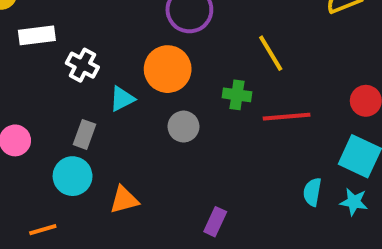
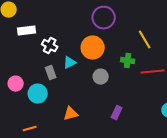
gray rectangle: (84, 134) -> (51, 73), moved, turned -40
cyan circle: (73, 176) -> (38, 94), moved
purple rectangle: (215, 222) -> (117, 113), moved

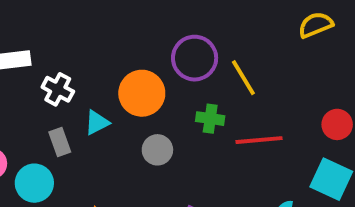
purple circle: (104, 18) -> (195, 58), moved

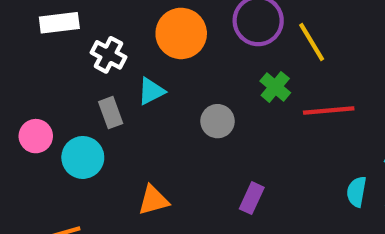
orange circle: (142, 93) -> (181, 33), moved
green cross: (210, 119) -> (275, 87), turned 32

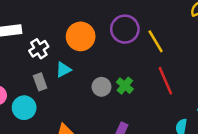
white cross: (108, 55) -> (39, 49), turned 30
green cross: (275, 87) -> (125, 86), moved
red line: (329, 110) -> (165, 81), turned 72

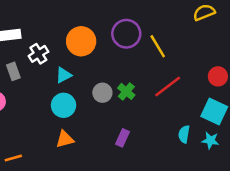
red line: (165, 81) -> (168, 86), turned 76
gray rectangle: (40, 82) -> (13, 71), moved
cyan circle: (24, 108) -> (64, 105), moved

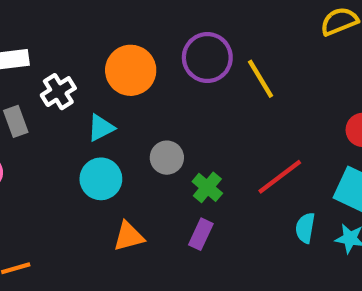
red line: (168, 86) -> (280, 177), moved
green cross: (126, 91) -> (207, 187), moved
orange triangle: (65, 139) -> (129, 236), moved

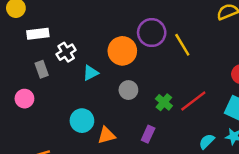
orange circle: (131, 70) -> (122, 51), moved
cyan circle: (101, 179) -> (82, 121), moved
green cross: (207, 187) -> (164, 102), moved
cyan semicircle: (305, 228) -> (207, 141), moved, turned 35

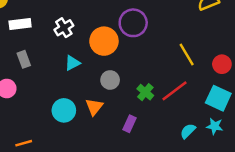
yellow line: (182, 45) -> (187, 54), moved
white cross: (66, 52) -> (64, 28), moved
orange triangle: (106, 135) -> (94, 107), moved, turned -36

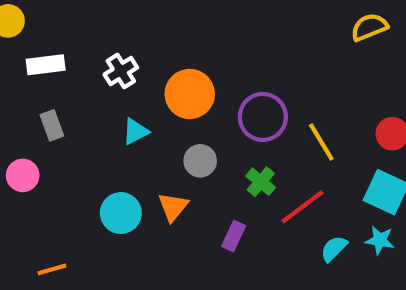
purple circle: (133, 23) -> (263, 117), moved
yellow line: (187, 54) -> (321, 142), moved
red line: (175, 91) -> (302, 207), moved

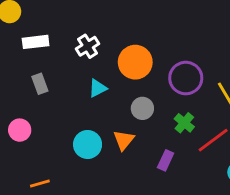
pink circle: (23, 175) -> (20, 130), moved

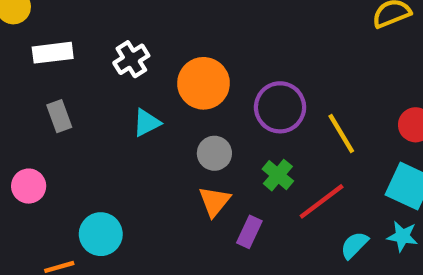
orange triangle: (124, 140) -> (214, 201), moved
cyan circle: (88, 144) -> (101, 234), moved

